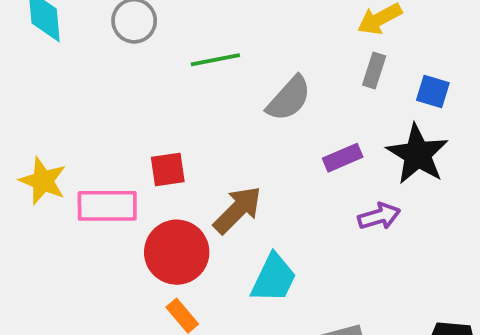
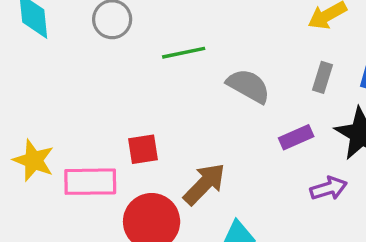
gray rectangle: (374, 70) -> (322, 77), moved
gray semicircle: (289, 98) -> (248, 86), turned -102

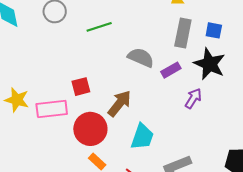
gray rectangle: (322, 77) -> (183, 33), size x1.6
gray semicircle: (248, 86) -> (141, 58), moved
purple arrow: (329, 188) -> (193, 98), turned -35

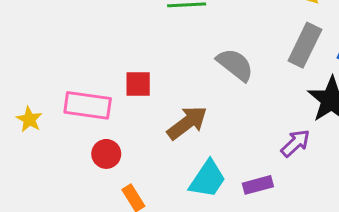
purple rectangle: (171, 70) -> (258, 185), moved
yellow star: (17, 100) -> (29, 119), moved, size x0.7
red circle: (90, 129) -> (106, 154), moved, size x0.6

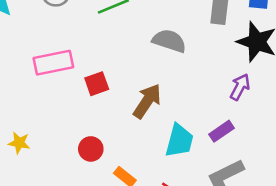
pink rectangle: (88, 105) -> (53, 63), moved

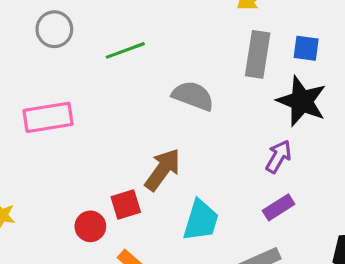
red square: (97, 84) -> (126, 204), moved
purple rectangle: (221, 131) -> (279, 207), moved

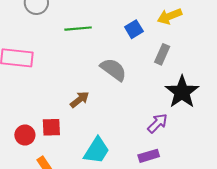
blue square: (306, 48) -> (134, 29), moved, turned 36
gray rectangle: (258, 54) -> (162, 54), size x0.7
brown arrow: (163, 170) -> (80, 100), moved, size x0.7

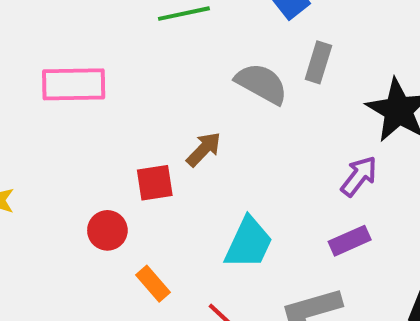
gray rectangle: (162, 54) -> (318, 62), moved
red square: (51, 127) -> (155, 183), moved

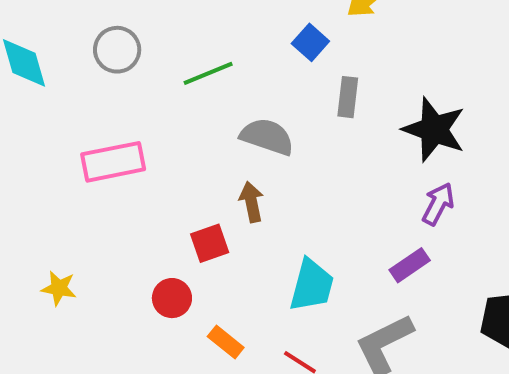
gray semicircle: (262, 84) -> (267, 137), moved
brown arrow: (204, 149) -> (251, 202), turned -45
purple arrow: (359, 176) -> (438, 204), moved

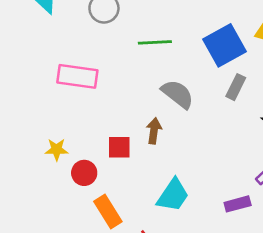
blue square: (310, 42) -> (225, 45), size x1.8
yellow star: (59, 288) -> (57, 149), moved, turned -30
orange rectangle: (226, 342) -> (108, 211), size x1.4

